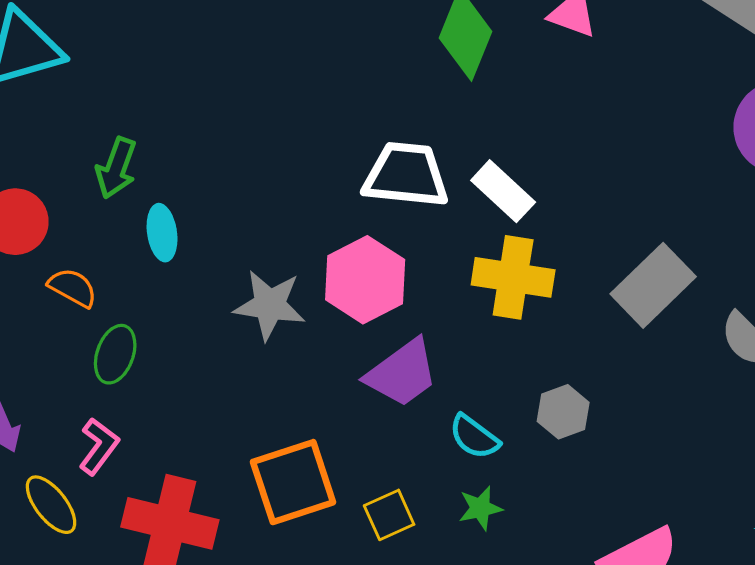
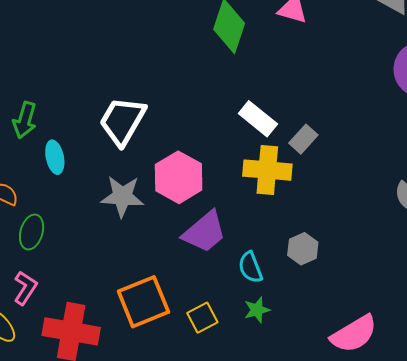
white trapezoid: (406, 175) -> (122, 121), moved, turned -62
gray rectangle: (653, 285) -> (303, 139), moved, size x0.6
cyan semicircle: (474, 437) -> (250, 267), turned 36

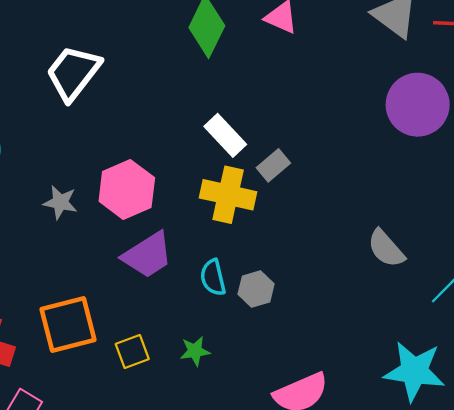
white trapezoid: (122, 121) -> (73, 73), moved
gray star: (122, 196) -> (60, 202), size x0.7
cyan semicircle: (250, 267) -> (213, 278), moved

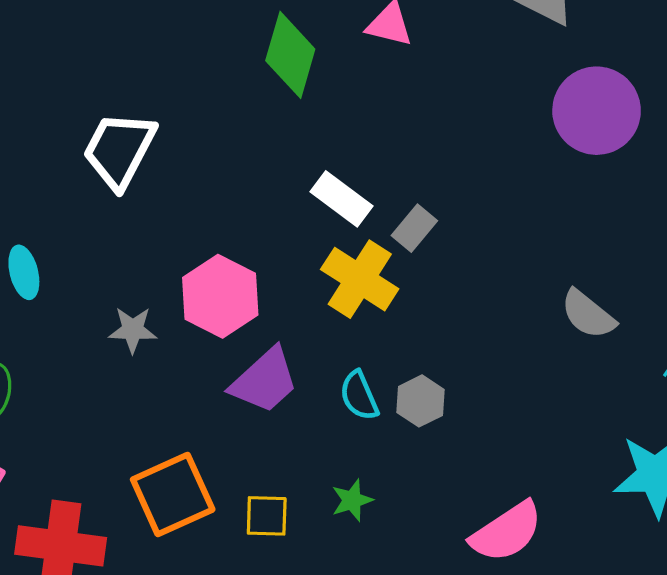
yellow cross: (228, 195) -> (360, 279), turned 30
yellow square: (132, 351) -> (267, 516), turned 32

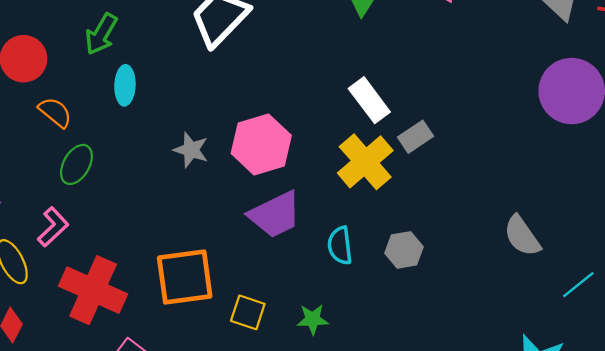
gray hexagon: (420, 401) -> (404, 250), moved

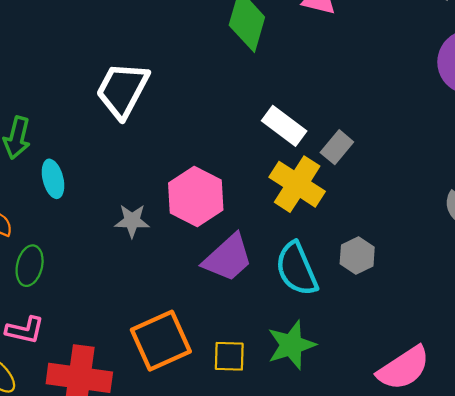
pink L-shape: (53, 227) -> (25, 330), turned 72
cyan semicircle: (340, 246) -> (297, 269), size x1.5
green star: (313, 319) -> (291, 345), size x1.6

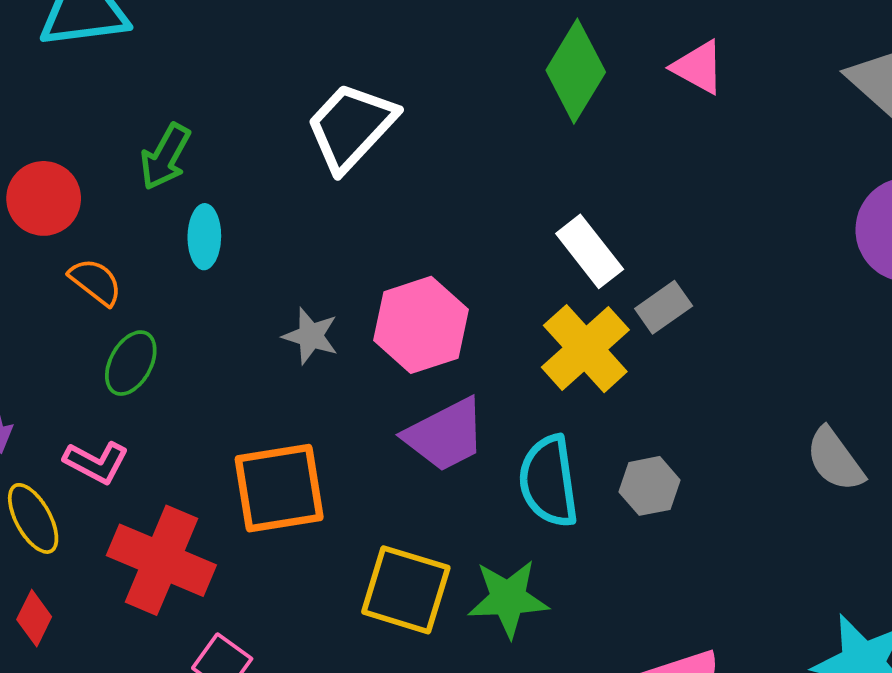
orange square: (161, 341) -> (279, 488), moved
yellow square: (229, 356) -> (406, 590), size x1.6

